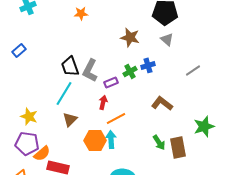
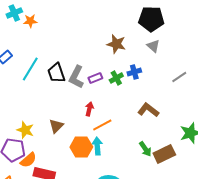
orange star: (81, 13) -> (30, 21), moved
purple rectangle: (111, 82) -> (95, 78), moved
cyan line: (64, 93) -> (30, 69), moved
yellow star: (29, 116) -> (25, 130), moved
brown rectangle: (178, 147) -> (164, 154), turned 75

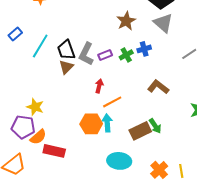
brown star: (116, 44) -> (126, 21), turned 30
gray triangle: (153, 46) -> (163, 23), size x1.5
brown triangle: (56, 126) -> (66, 67), moved
brown rectangle: (164, 154) -> (140, 131), moved

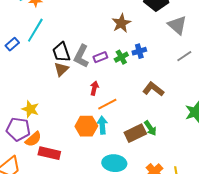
gray triangle: (163, 23) -> (177, 25), moved
blue rectangle: (15, 34) -> (12, 44), moved
cyan line: (40, 46) -> (35, 30), moved

